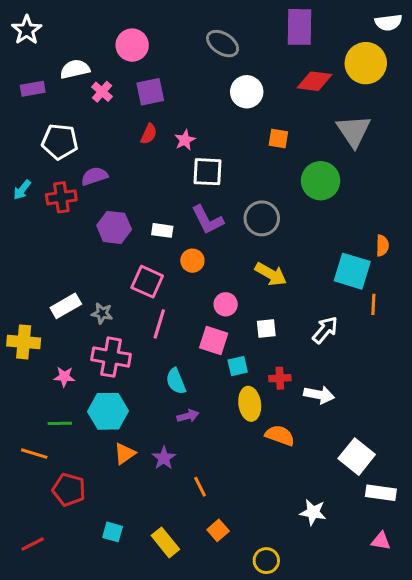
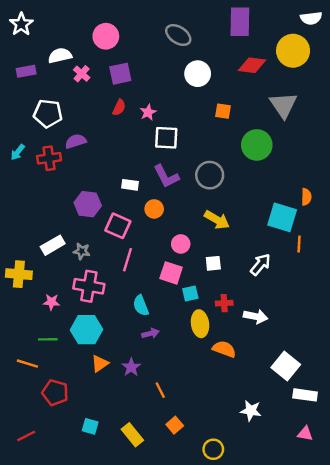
purple hexagon: (114, 227) -> (88, 204), moved

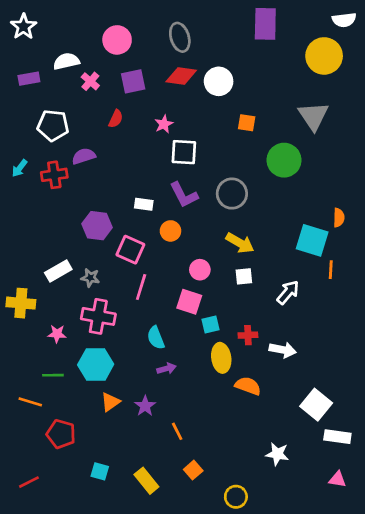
gray ellipse: (178, 35) -> (180, 37), moved, turned 40
red diamond: (252, 65) -> (181, 76), moved
red semicircle: (119, 107) -> (116, 119), moved
white square: (213, 263) -> (244, 276), moved

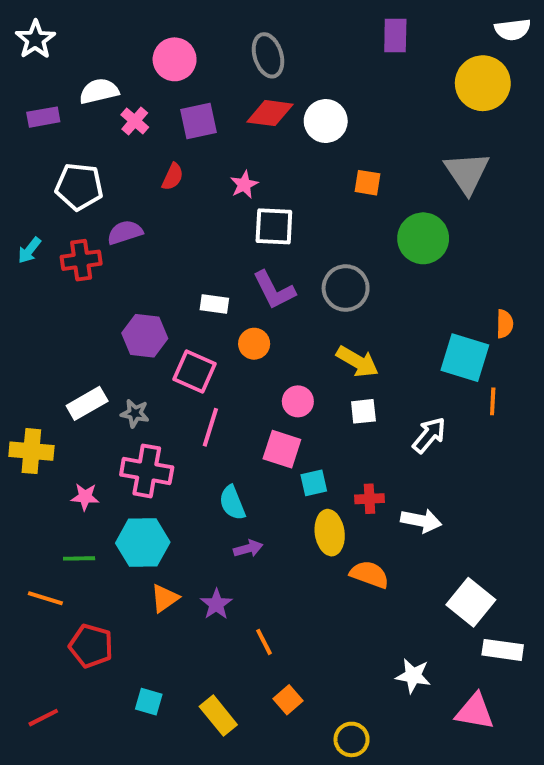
purple rectangle: (265, 24) -> (395, 35), size x0.7
pink triangle: (337, 479) -> (475, 712), moved, size x1.5

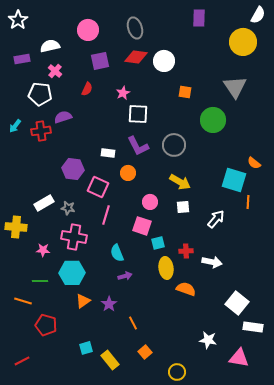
white semicircle: (513, 30) -> (258, 15), turned -54
pink cross: (135, 121) -> (55, 71), moved
orange semicircle: (505, 324) -> (254, 163), turned 128
cyan square: (149, 702) -> (86, 348), moved, turned -32

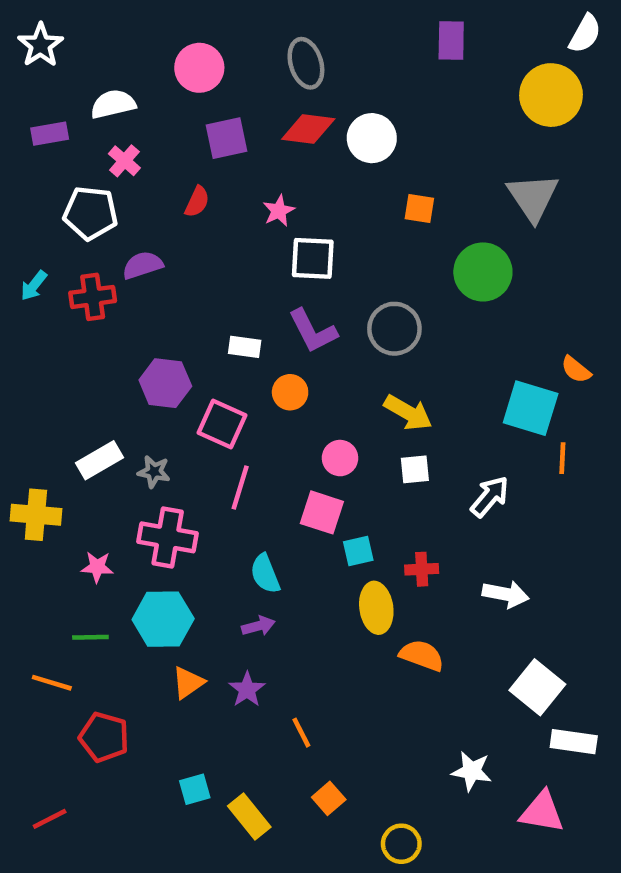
white arrow: (212, 262) -> (506, 594), moved
purple arrow: (125, 276) -> (258, 626), moved

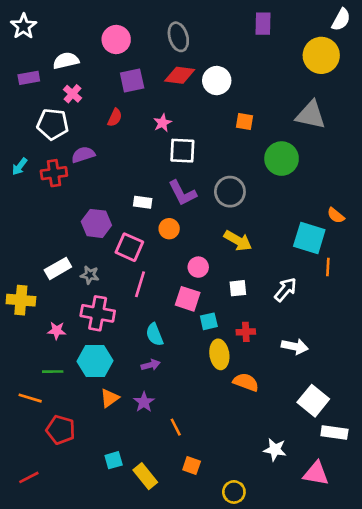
gray triangle: (533, 197) -> (311, 115), turned -44
white square: (415, 469) -> (238, 288), moved
orange square: (329, 798) -> (192, 466), turned -30

